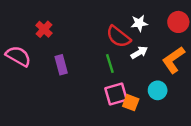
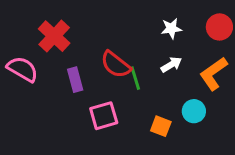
red cross: (44, 29) -> (54, 36), size x1.5
red semicircle: (118, 37) -> (116, 65), moved
pink square: (116, 94) -> (104, 116), moved

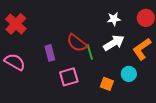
red cross: (54, 36) -> (16, 24), moved
white arrow: (171, 65) -> (114, 43), size x1.5
pink semicircle: (23, 69) -> (15, 62), moved

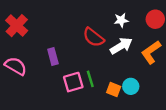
red semicircle: (77, 43) -> (93, 37), moved
green line: (90, 52) -> (90, 79), moved
cyan circle: (129, 74) -> (131, 86), moved

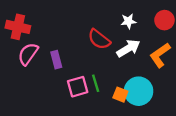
red cross: (17, 26) -> (18, 27), turned -30
pink semicircle: (16, 66) -> (28, 54), moved, turned -85
cyan circle: (131, 86) -> (139, 91), size x1.6

